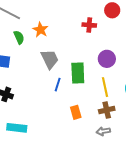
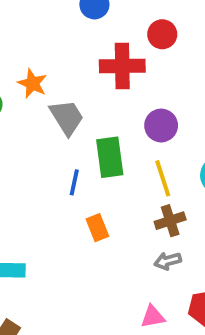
red cross: (89, 25) -> (122, 66), size x1.6
gray trapezoid: (50, 59) -> (67, 117), moved
orange rectangle: (76, 112) -> (97, 228), moved

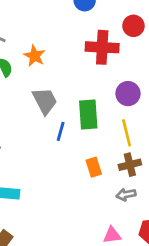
gray trapezoid: (67, 117) -> (45, 101), moved
orange rectangle: (97, 228) -> (94, 167), moved

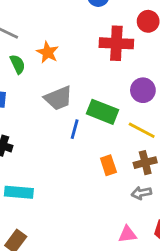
gray trapezoid: (45, 101) -> (58, 98), turned 96
green rectangle: (88, 115) -> (103, 112), turned -64
yellow line: (127, 133) -> (142, 130), turned -48

